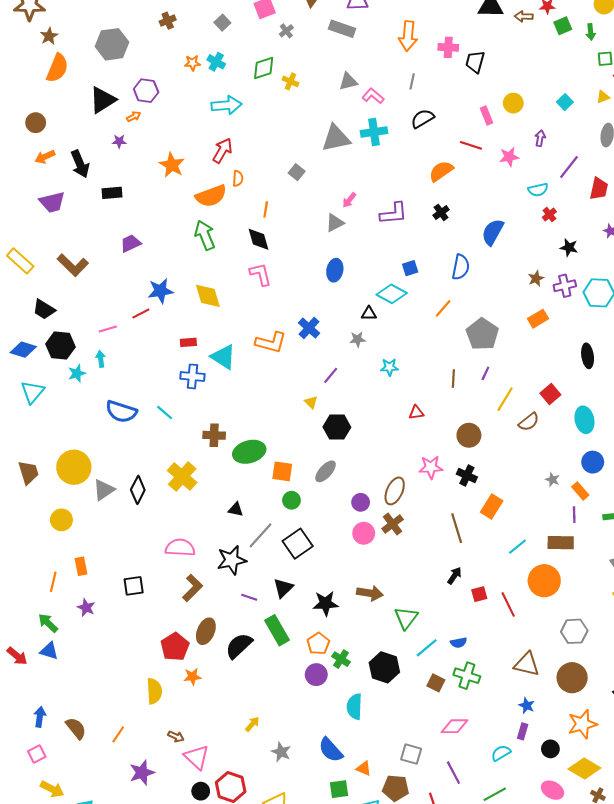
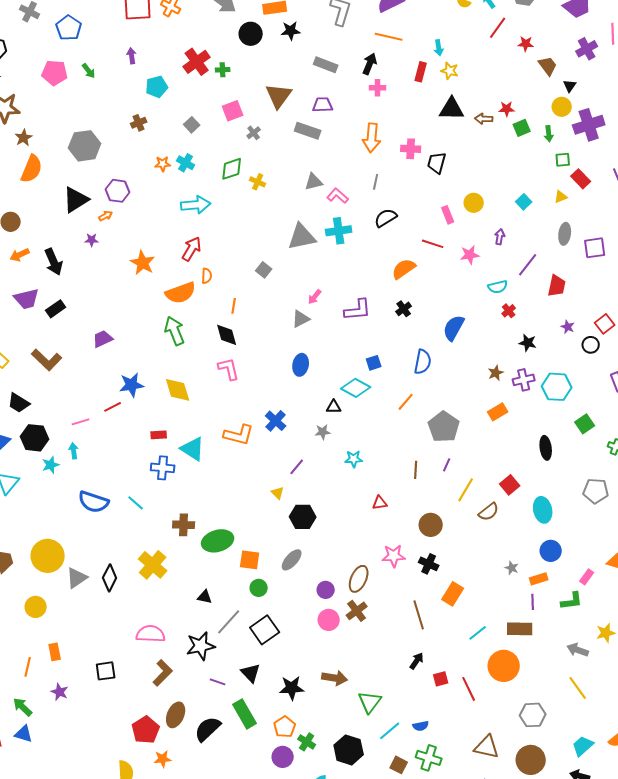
black rectangle: (112, 193) -> (56, 309), moved, turned -30
orange rectangle: (580, 491) -> (539, 579), turned -66
black triangle: (283, 588) -> (251, 673), turned -30

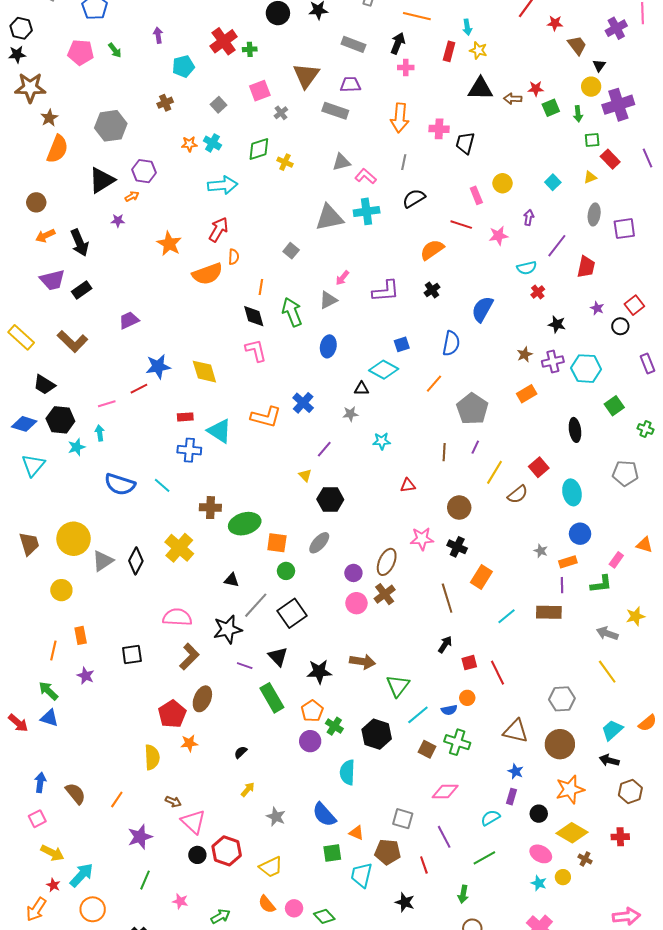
green arrow: (175, 331) -> (292, 312), moved
orange circle: (504, 666) -> (467, 698), moved, size x0.5
black semicircle: (208, 729) -> (241, 752), moved, size x0.5

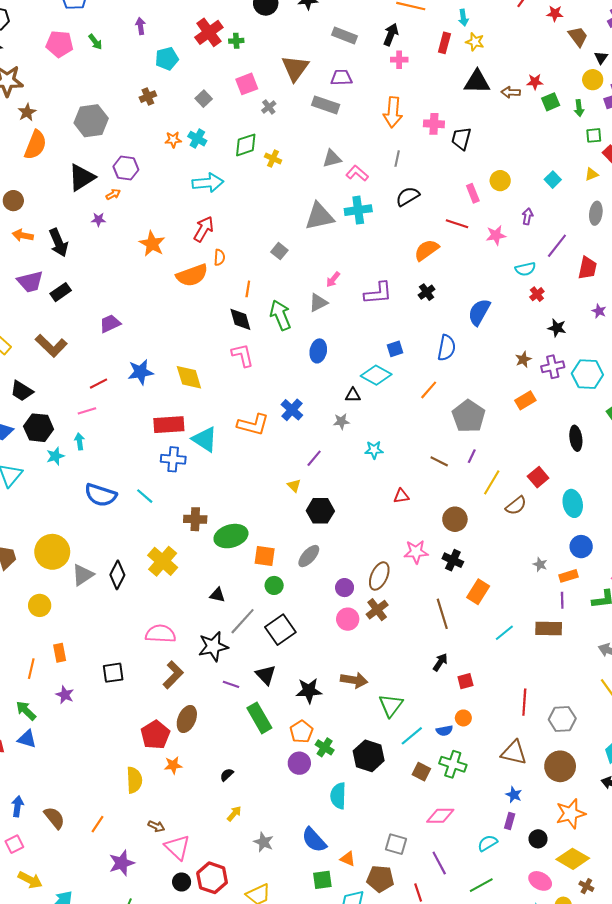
orange arrow: (45, 236) -> (23, 235), turned 36
red line: (139, 389) -> (98, 384), moved
red rectangle: (185, 417) -> (169, 425), size x1.8
brown line: (444, 452) -> (439, 461), turned -66
red line: (497, 673) -> (524, 702), moved, turned 30

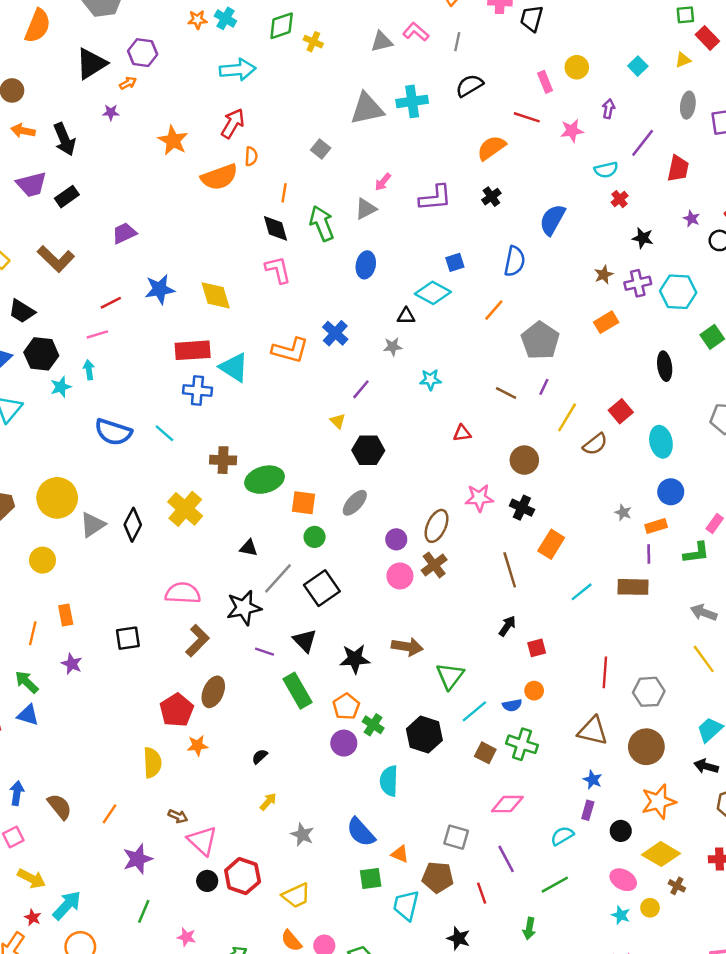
pink L-shape: (357, 173) -> (416, 32), moved

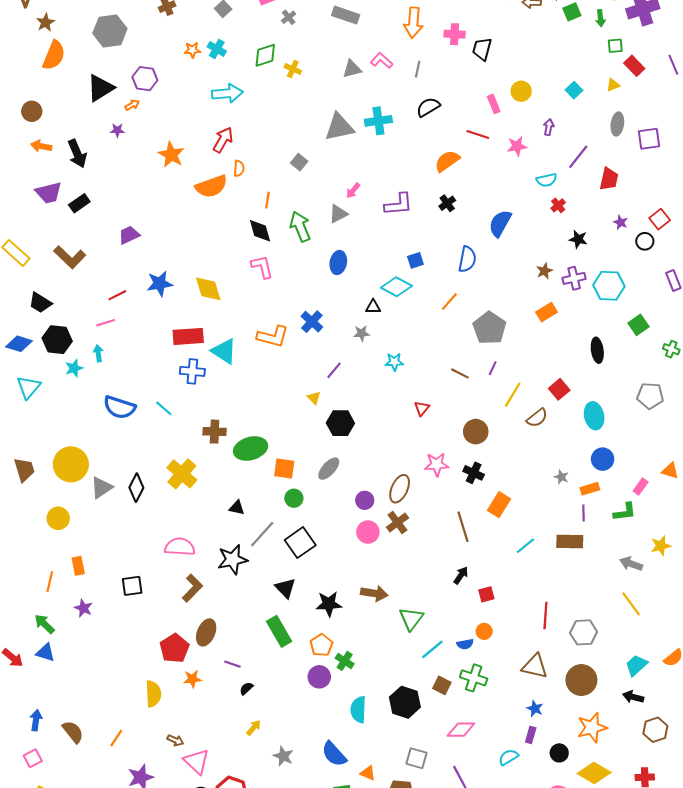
red triangle: (462, 433) -> (422, 408), turned -42
purple line: (265, 652) -> (233, 664), moved
black hexagon: (424, 735) -> (405, 702), moved

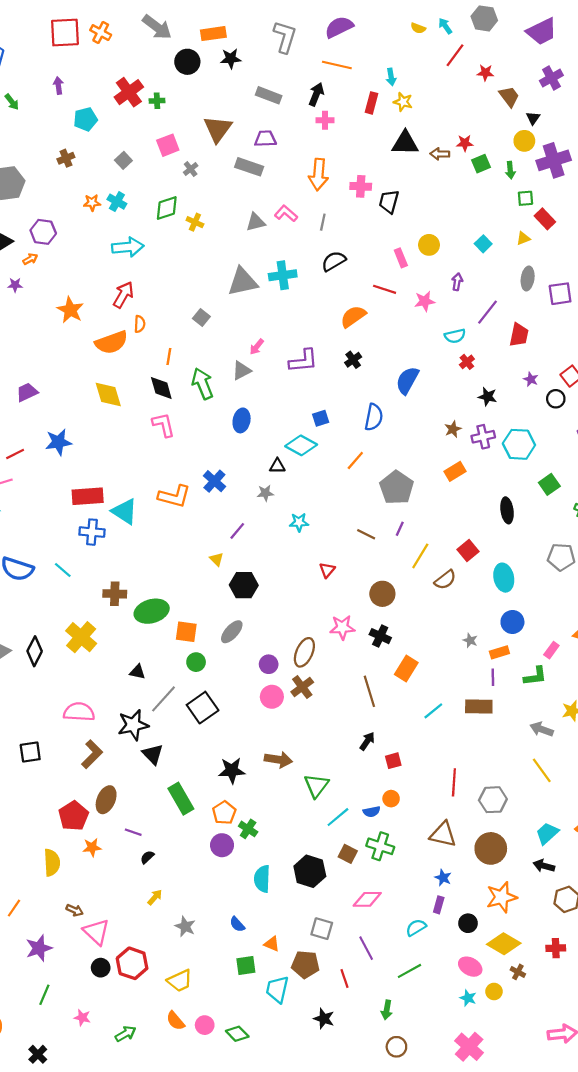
yellow diamond: (208, 289) -> (108, 394), moved
black triangle: (285, 588) -> (153, 754), moved
blue semicircle: (334, 754) -> (237, 924), size x0.6

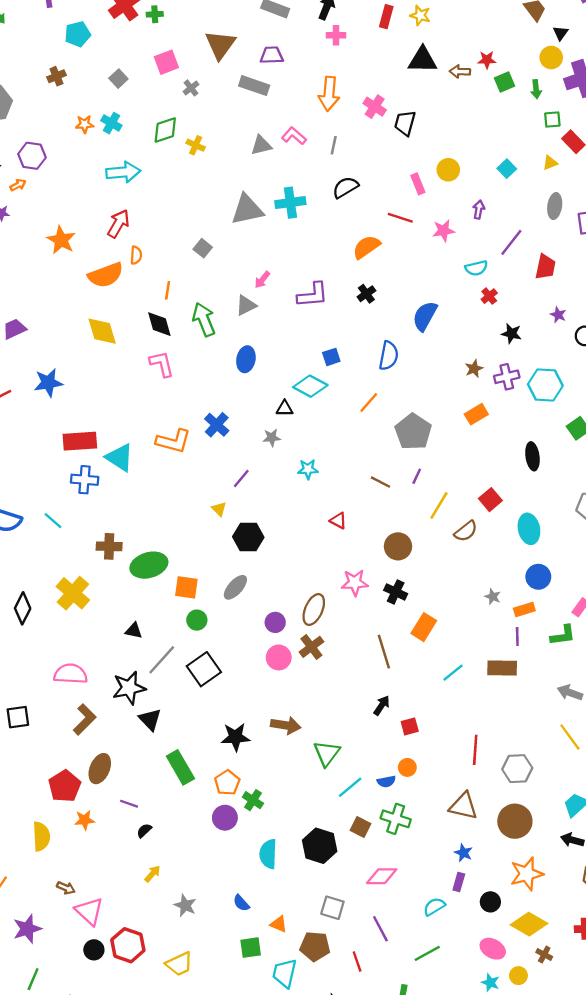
pink cross: (361, 186) -> (375, 107), turned 30
red triangle: (327, 570) -> (338, 521), turned -42

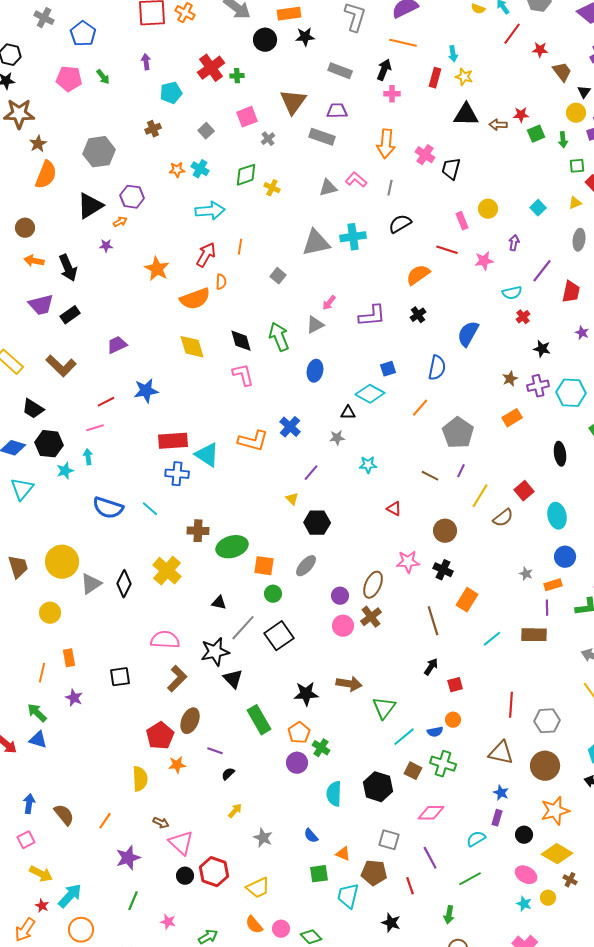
orange line: (168, 290) -> (240, 247), moved

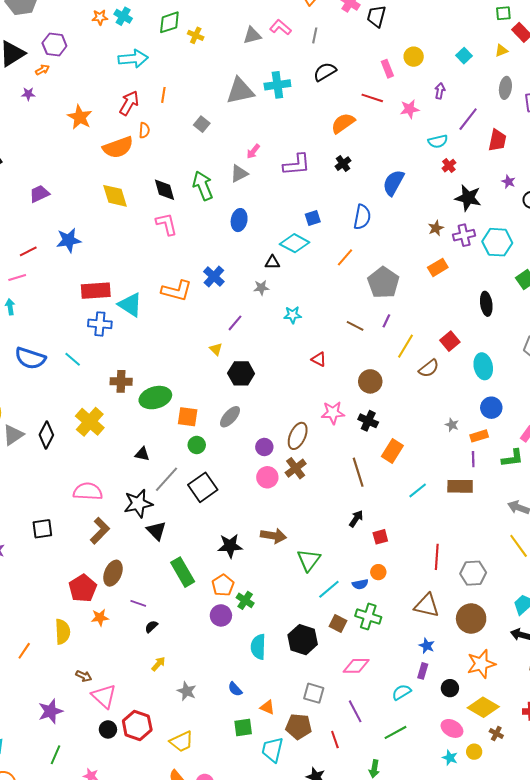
black star: (542, 349) -> (468, 198), size x1.5
orange line: (105, 821) -> (24, 651), moved

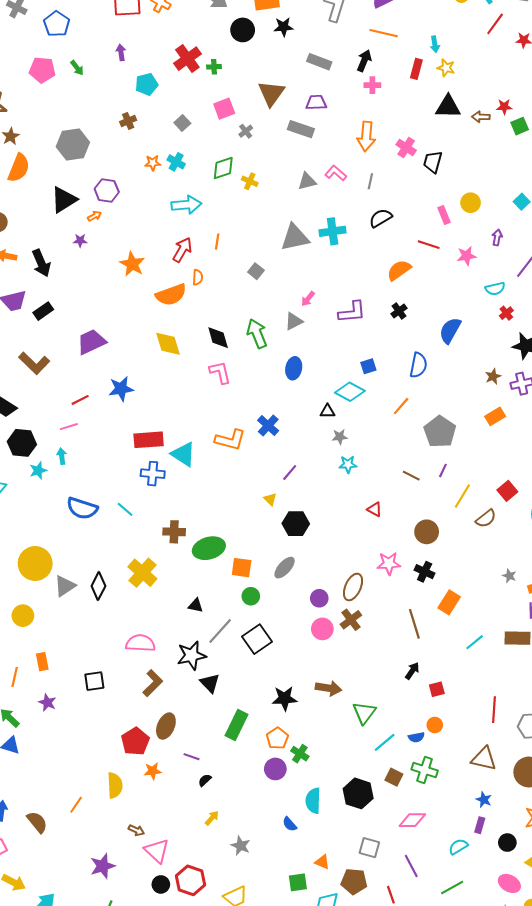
purple trapezoid: (39, 194) -> (91, 342), size x1.4
gray star: (261, 288) -> (340, 437), moved
green rectangle: (183, 572) -> (236, 725), turned 56
blue semicircle: (235, 689) -> (290, 824), moved

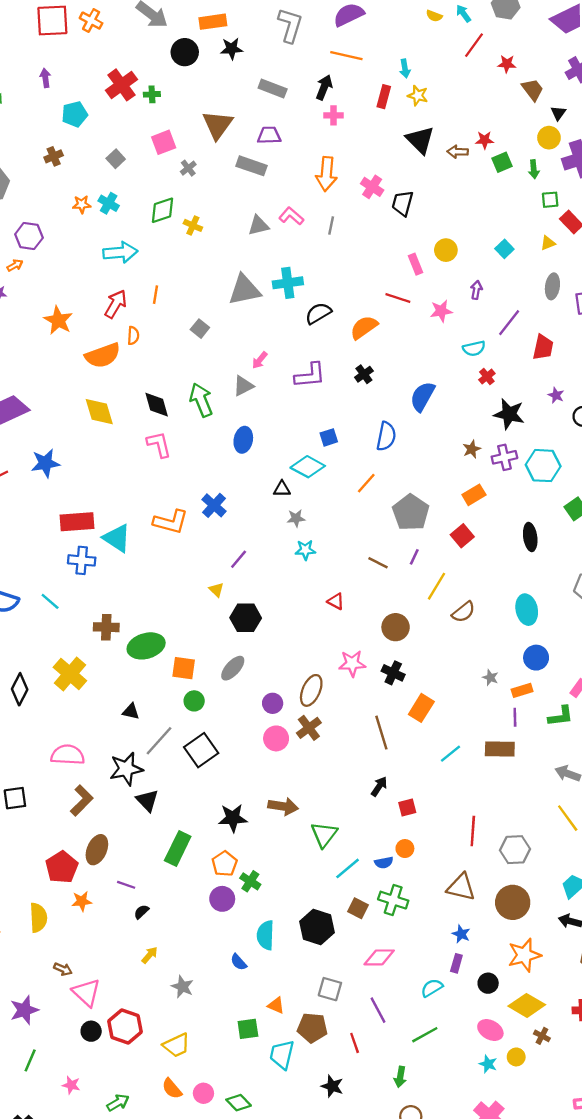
black triangle: (448, 107) -> (420, 140), turned 44
black semicircle: (381, 218) -> (318, 313), moved
red square: (507, 491) -> (462, 536), moved

